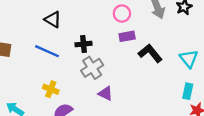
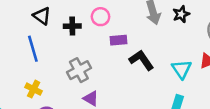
pink circle: (122, 14) -> (101, 17), moved
black cross: (84, 44) -> (72, 26), moved
blue line: (47, 51) -> (33, 49), turned 45

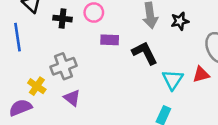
black L-shape: (141, 60) -> (145, 53), moved
yellow cross: (34, 89) -> (37, 86), moved

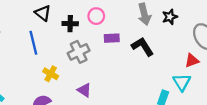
gray cross: (63, 66) -> (79, 52), moved
cyan triangle: (173, 80) -> (182, 82), moved
yellow cross: (37, 86) -> (51, 74), moved

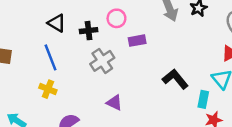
black L-shape: (143, 47) -> (175, 79), moved
yellow cross: (51, 74) -> (48, 89), moved

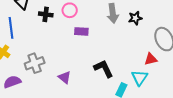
gray cross: (102, 61) -> (35, 63), moved
purple triangle: (114, 103) -> (65, 77), moved

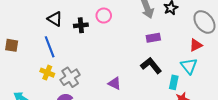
purple rectangle: (81, 31) -> (153, 38), moved
gray cross: (35, 63) -> (70, 77), moved

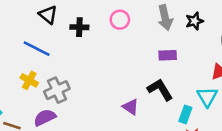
pink circle: (104, 16) -> (120, 20), moved
blue line: (50, 47) -> (37, 49), turned -50
purple triangle: (114, 83) -> (131, 107), moved

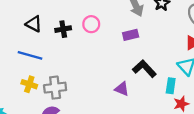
pink circle: (120, 20) -> (91, 24), moved
purple rectangle: (168, 55) -> (131, 35), moved
gray cross: (57, 90) -> (55, 88), turned 30

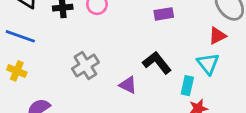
purple rectangle: (131, 35) -> (164, 14), moved
gray cross: (55, 88) -> (85, 66), moved, turned -30

